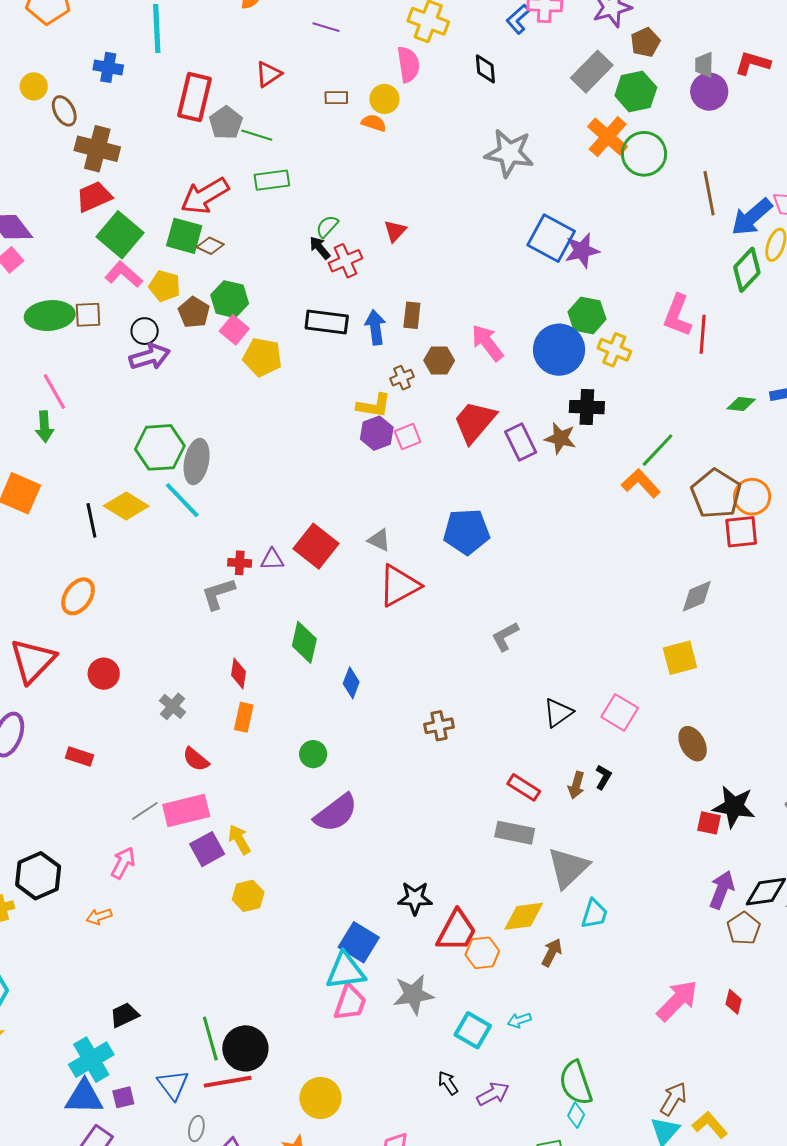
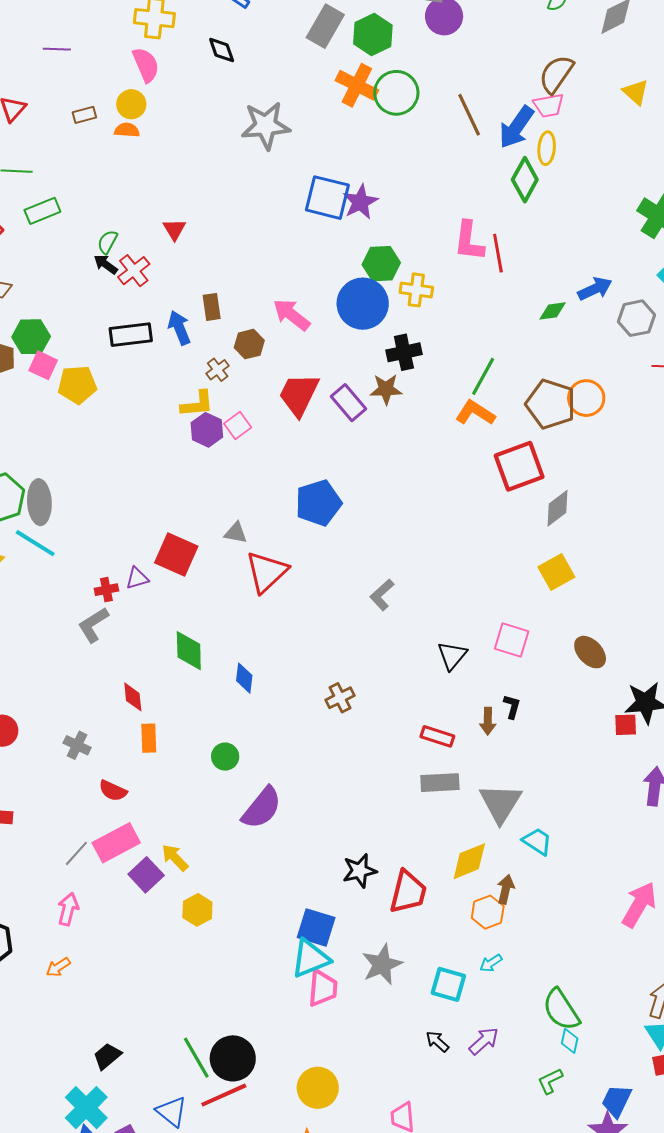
red square: (741, 532) -> (519, 466), moved, size x1.4
cyan trapezoid: (594, 914) -> (537, 841), turned -60
orange hexagon: (482, 953) -> (488, 912), moved

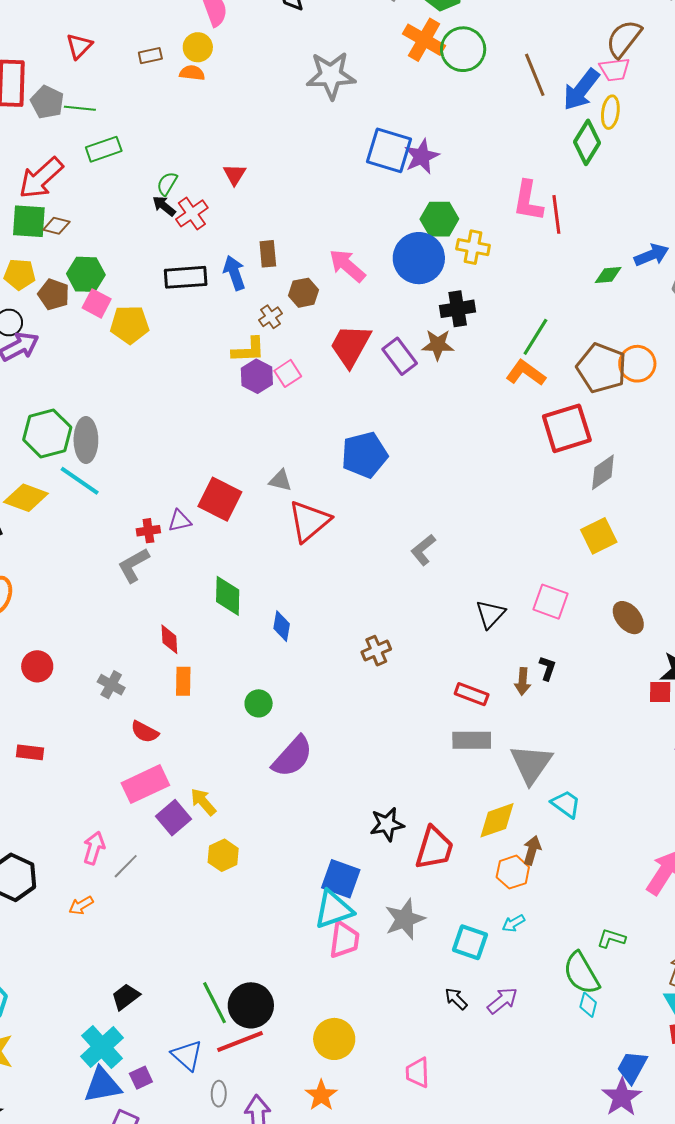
gray line: (76, 853) -> (126, 866), moved
green L-shape: (550, 1081) -> (611, 938), moved, turned 40

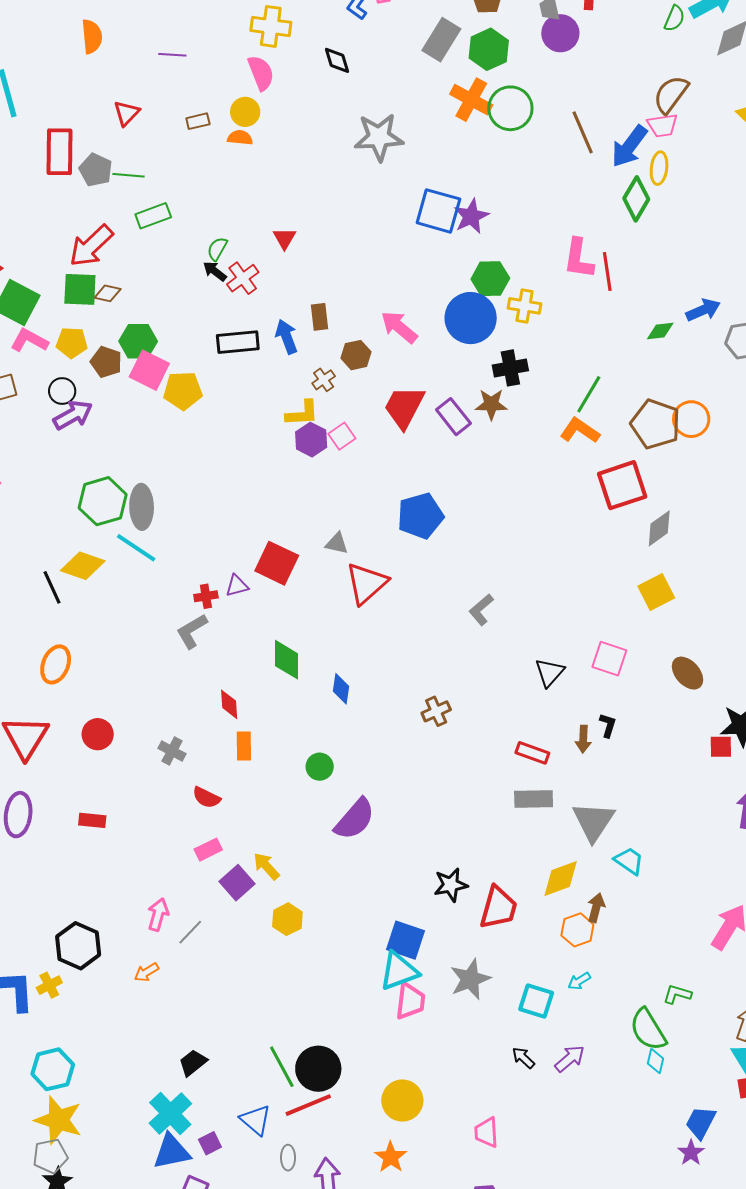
pink square: (97, 303) -> (149, 370), size x1.4
pink rectangle: (145, 784) -> (208, 850), size x0.6
purple star: (622, 1097) -> (691, 1153), size x0.7

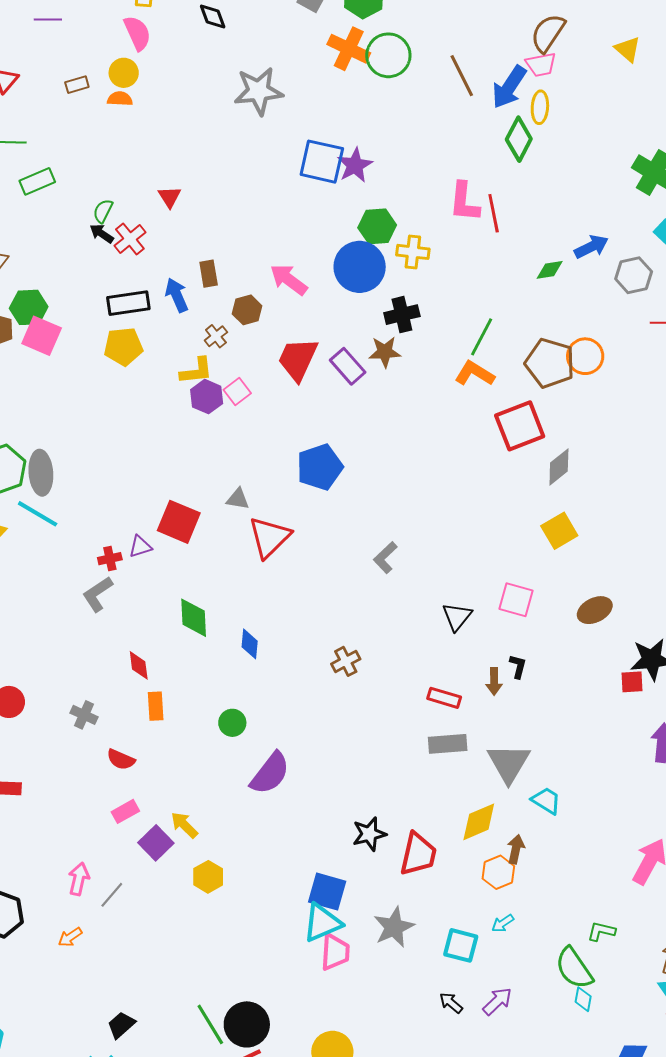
yellow pentagon: (183, 391) -> (123, 347), moved
brown ellipse: (687, 673) -> (595, 610), turned -72

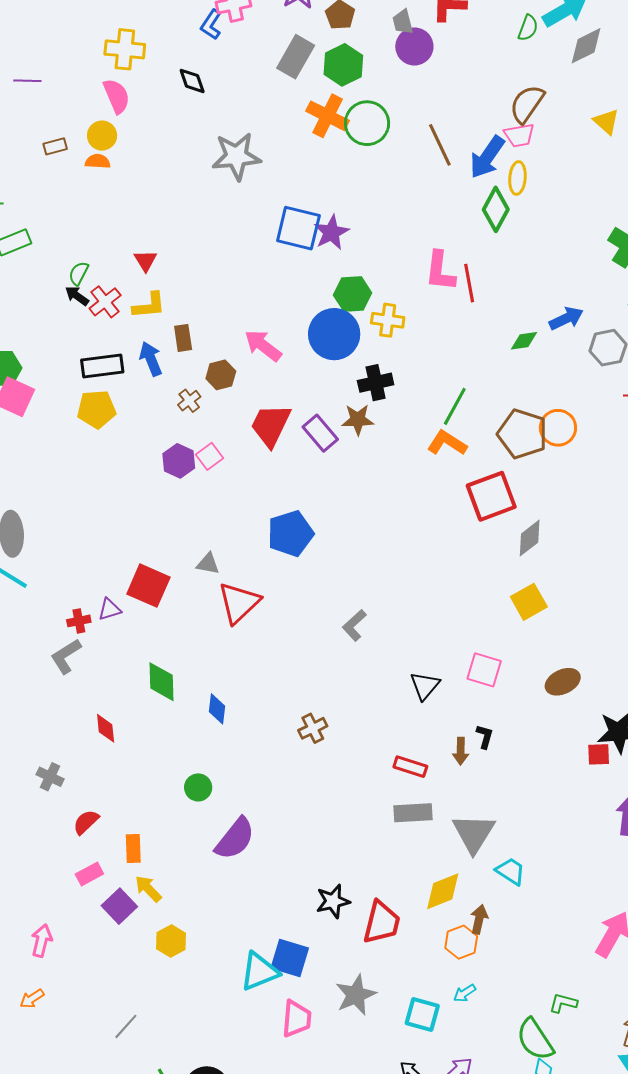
yellow L-shape: (196, 371) -> (149, 306), moved
orange rectangle: (156, 706) -> (133, 848), moved
red semicircle: (121, 759) -> (86, 822), turned 112
gray line: (112, 895) -> (126, 1026), moved
cyan triangle: (322, 923) -> (259, 972), moved

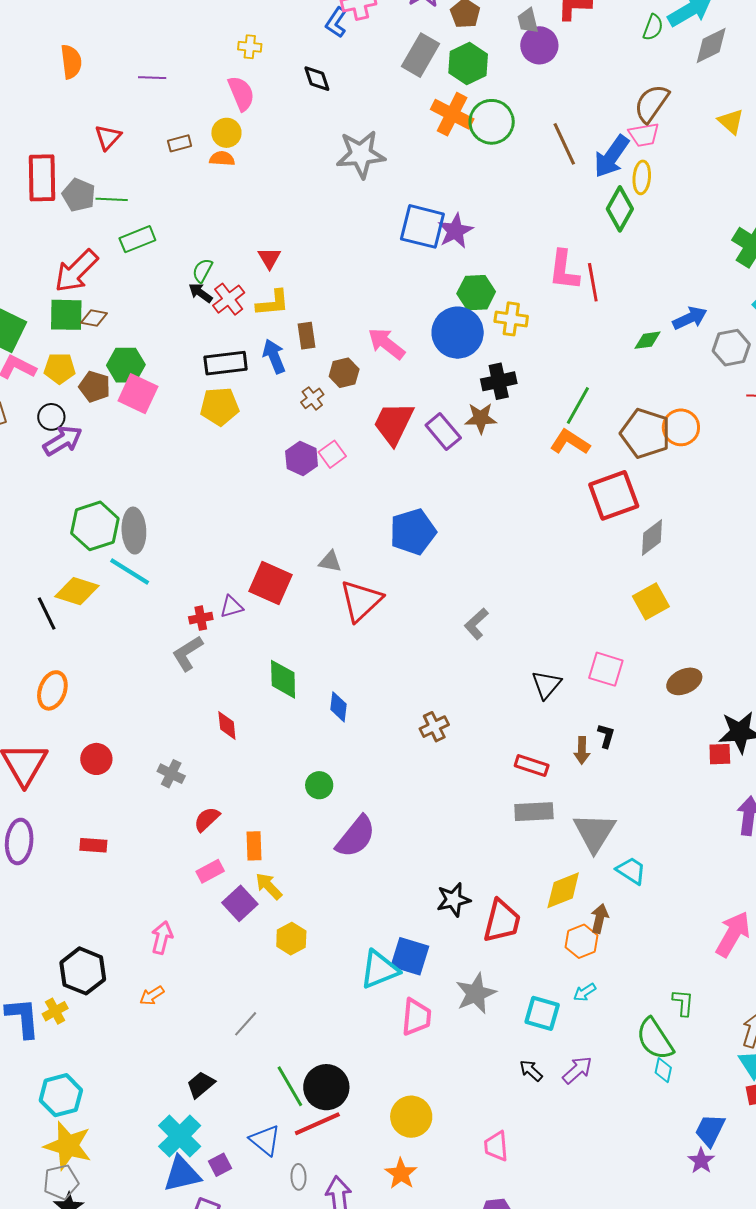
yellow cross: (125, 49) -> (250, 47), size x0.6
green L-shape: (563, 1003) -> (683, 1003), turned 80

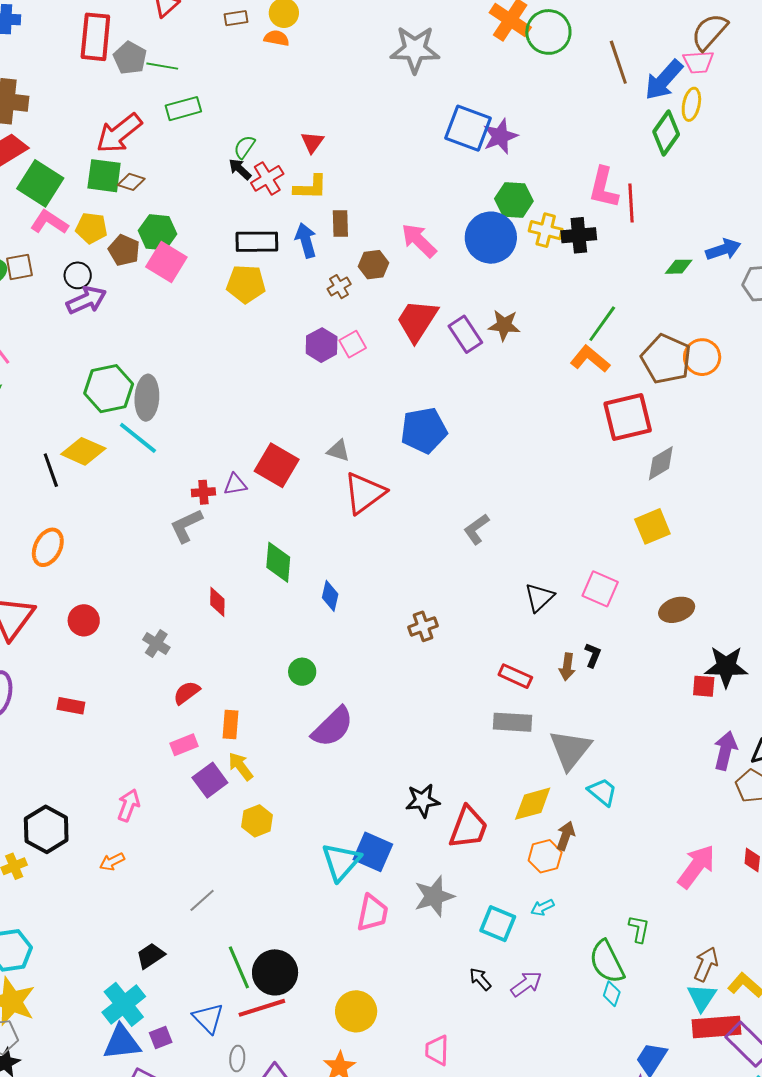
black cross: (499, 381) -> (579, 235), moved
cyan triangle: (379, 970) -> (341, 862), turned -33

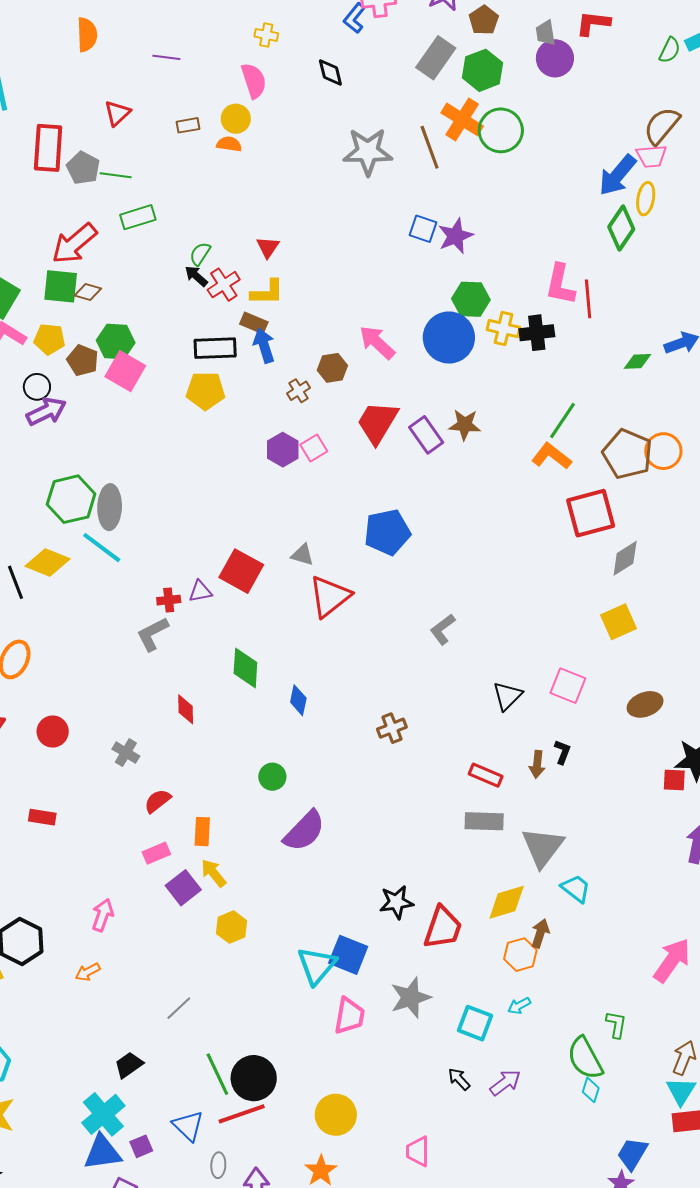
brown line: (618, 62) -> (430, 147), moved
blue square: (468, 128) -> (423, 229), size x0.6
brown rectangle: (340, 224) -> (254, 323), moved, turned -64

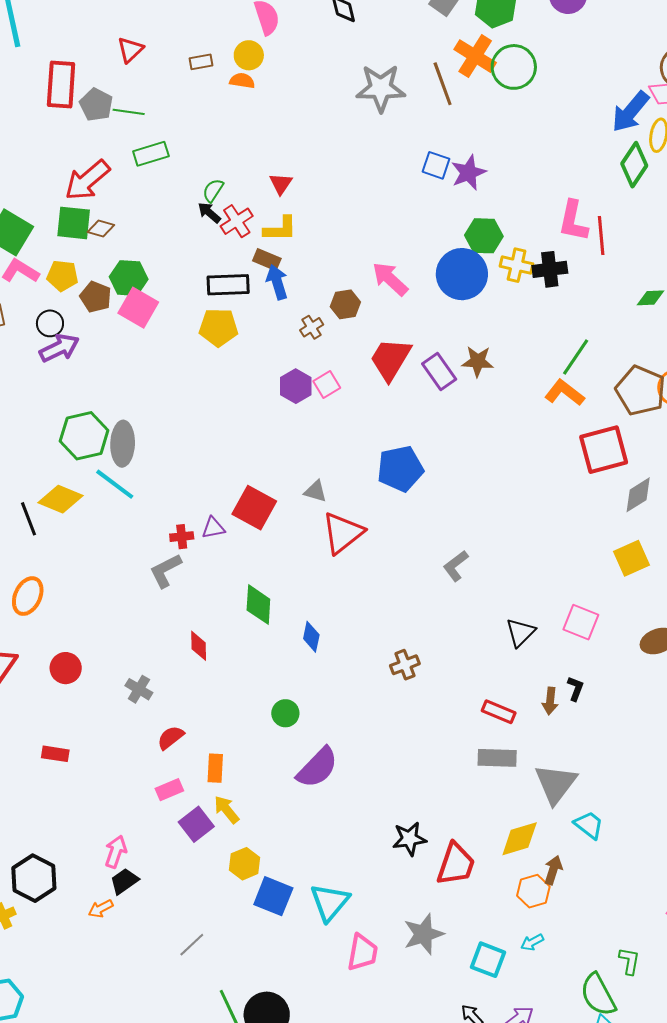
blue square: (348, 955) -> (273, 896), moved
black trapezoid: (129, 1065) -> (124, 881), moved

